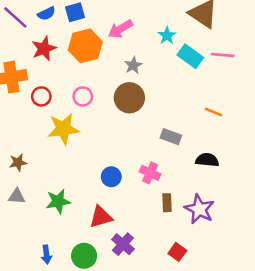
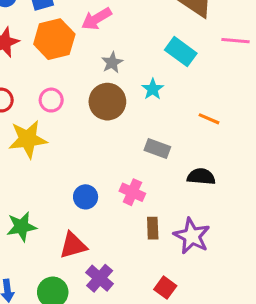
cyan star: (167, 36) -> (153, 89), moved
pink line: (223, 55) -> (236, 41), moved

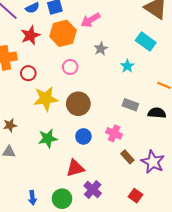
pink circle: (51, 100) -> (70, 67), moved
brown circle: (107, 102) -> (78, 104), moved
black semicircle: (201, 177) -> (157, 113), moved
green star: (21, 227) -> (48, 138), moved
brown rectangle: (153, 228) -> (127, 157), turned -40

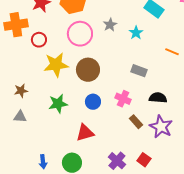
gray star: (101, 49) -> (110, 25), moved
pink circle: (70, 67) -> (80, 34), size x1.6
black semicircle: (157, 113) -> (158, 98), moved
purple cross: (93, 189) -> (117, 161), moved

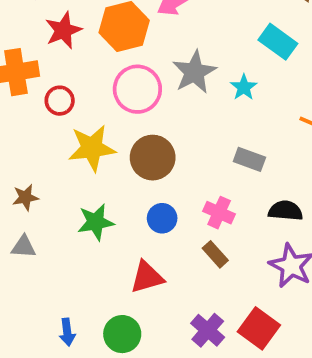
gray star: (110, 25) -> (194, 72), size x1.6
brown rectangle: (136, 122) -> (215, 254), moved
red square: (144, 160) -> (259, 328), size x1.5

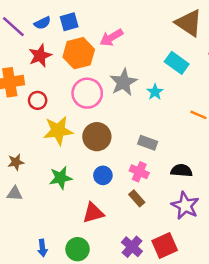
gray rectangle: (249, 159) -> (148, 143), moved
red square: (259, 328) -> (165, 246), turned 30

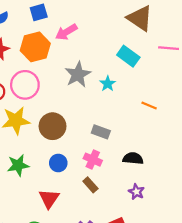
blue square: (69, 22) -> (39, 12), moved
pink circle: (87, 93) -> (25, 85), moved
purple star: (185, 206) -> (136, 192), size x0.6
red triangle: (93, 213) -> (49, 199), turned -40

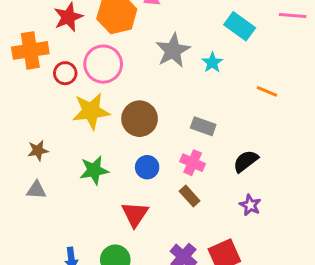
black semicircle: (133, 158) -> (246, 161), turned -42

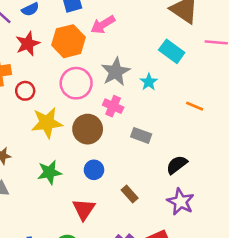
pink circle: (103, 64) -> (76, 83), moved
pink cross: (193, 163) -> (113, 106), moved
purple star: (250, 205) -> (181, 202), size x1.5

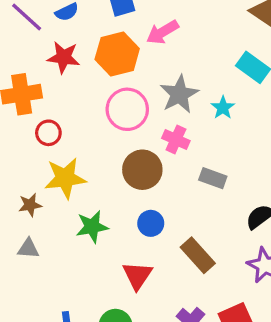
red star: (28, 44) -> (64, 57), turned 30
red circle: (25, 91) -> (48, 133), moved
yellow star: (47, 123) -> (65, 178), moved
brown rectangle: (130, 194) -> (198, 255), size x1.5

